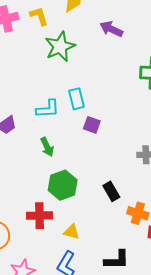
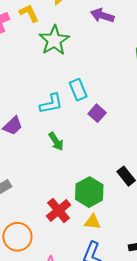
purple square: (92, 125) -> (97, 113), turned 30
green hexagon: (63, 185) -> (89, 192), moved
red cross: (39, 216) -> (59, 210), turned -30

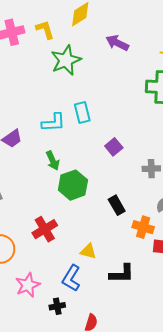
purple square: (97, 113) -> (114, 147), moved
green hexagon: (89, 192) -> (73, 185), moved
yellow triangle: (93, 222) -> (88, 251), moved

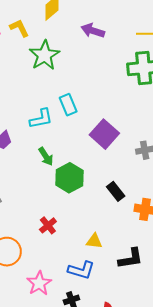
purple square: (114, 147) -> (104, 134), size x1.6
red cross: (45, 229) -> (48, 225), size x0.7
blue L-shape: (71, 278) -> (81, 270), turned -96

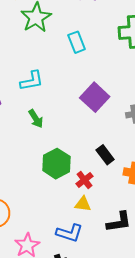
cyan rectangle: (68, 105) -> (77, 42), moved
green hexagon: (69, 178) -> (56, 164), moved
red cross: (48, 225) -> (84, 180), moved

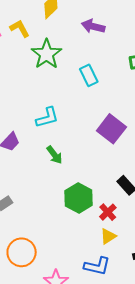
yellow triangle: (83, 204) -> (108, 236), turned -36

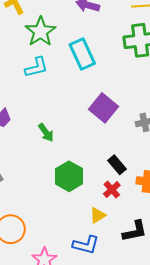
cyan rectangle: (89, 75) -> (82, 54), size x1.4
cyan L-shape: (47, 118) -> (36, 67), moved
red cross: (108, 212) -> (112, 190), moved

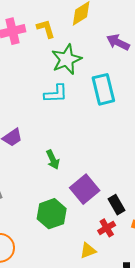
purple square: (104, 108) -> (85, 189), moved
green hexagon: (69, 176) -> (52, 214), moved

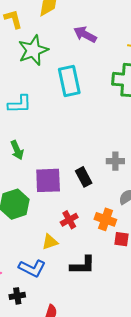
cyan L-shape: (56, 94) -> (20, 104), moved
purple square: (85, 189) -> (48, 180), turned 36
black rectangle: (117, 205) -> (84, 177), moved

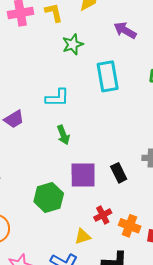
green star: (33, 50) -> (73, 44), size x0.7
green arrow: (17, 150) -> (63, 135), moved
orange cross: (105, 219) -> (130, 226), moved

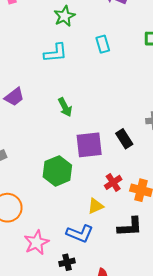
cyan rectangle: (108, 76) -> (103, 44), size x0.6
cyan L-shape: (57, 98) -> (55, 53), moved

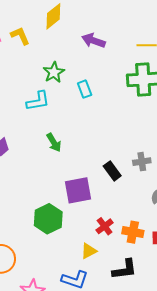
green star: (64, 16) -> (54, 72), moved
green arrow: (65, 107) -> (54, 142), moved
black rectangle: (124, 139) -> (112, 171), moved

